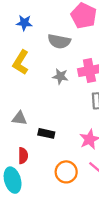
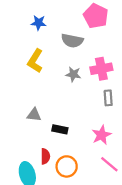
red semicircle: (23, 156) -> (45, 156), moved
orange circle: (66, 172) -> (67, 166), moved

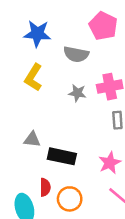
blue star: (39, 23) -> (37, 34), size x1.5
black rectangle: (60, 129) -> (62, 156), size x1.5

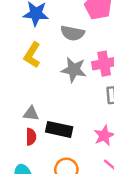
gray star: (77, 93) -> (74, 70), size x1.5
red semicircle: (45, 187) -> (31, 137), moved

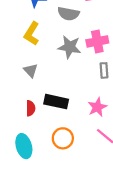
gray triangle: (31, 114) -> (31, 70), moved, turned 40

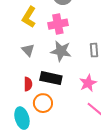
pink cross: (97, 41) -> (58, 24), moved
gray star: (70, 47) -> (61, 51), moved
orange circle: (63, 138) -> (43, 103), moved

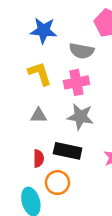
yellow L-shape: (29, 17) -> (40, 74), turned 130
gray triangle: (28, 50) -> (38, 115), turned -48

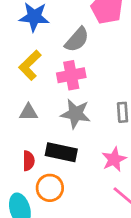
gray semicircle: (82, 51) -> (77, 40), turned -60
yellow L-shape: (40, 74) -> (30, 65), turned -116

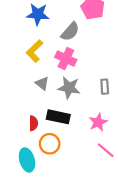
pink cross: (71, 75) -> (66, 59), turned 36
gray triangle: (28, 112) -> (42, 83), moved, turned 40

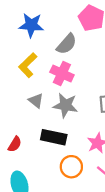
red semicircle: (33, 123) -> (15, 144), moved, turned 32
orange circle: (50, 144) -> (71, 167), moved

